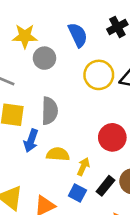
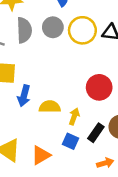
gray circle: (44, 58) -> (53, 27), moved
gray semicircle: (50, 111) -> (24, 30), moved

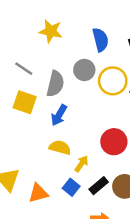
gray semicircle: (24, 30) -> (55, 84), moved
blue arrow: (24, 96) -> (59, 115), moved

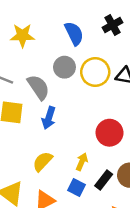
gray semicircle: (55, 84) -> (38, 87), turned -35
yellow semicircle: (60, 147) -> (43, 161), moved, turned -50

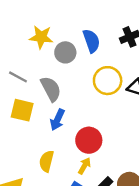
gray circle: (64, 67) -> (65, 52), moved
red circle: (110, 133) -> (89, 140), moved
yellow semicircle: (43, 161) -> (47, 161), turned -35

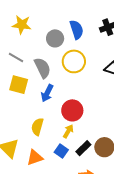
yellow star: (41, 37) -> (22, 25), moved
yellow circle: (108, 81) -> (74, 61), moved

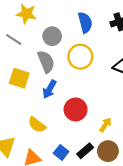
gray circle: (55, 38) -> (52, 36), moved
gray line: (16, 57) -> (14, 40), moved
yellow semicircle: (37, 127) -> (37, 125), turned -72
yellow arrow: (68, 131) -> (105, 125), moved

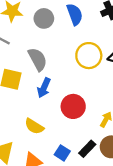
gray circle: (52, 36) -> (44, 18), moved
yellow circle: (80, 57) -> (89, 56), moved

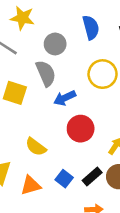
gray circle: (44, 18) -> (55, 44), moved
blue arrow: (44, 88) -> (65, 98), moved, turned 36

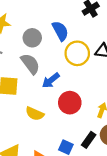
blue semicircle: (91, 27) -> (60, 31), moved
yellow semicircle: (36, 147) -> (35, 114), moved

